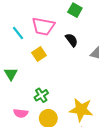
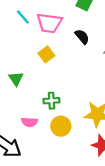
cyan line: (18, 33) -> (23, 17), moved
green cross: (41, 95) -> (51, 101), turned 32

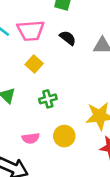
green cross: (51, 101) -> (48, 99), moved

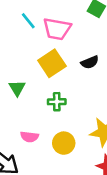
black semicircle: (68, 38) -> (90, 62), moved, turned 105
yellow square: (34, 64) -> (52, 63), size x1.5

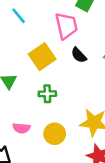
pink trapezoid: (57, 29) -> (66, 26), moved, turned -112
black semicircle: (90, 62) -> (79, 55), turned 70

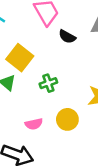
yellow square: (42, 57) -> (20, 58), moved

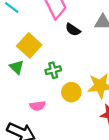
yellow circle: (67, 119) -> (71, 92), moved

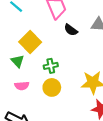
yellow circle: (71, 92) -> (52, 87), moved
pink semicircle: (38, 106) -> (22, 86), moved

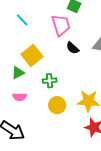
green triangle: (18, 61) -> (18, 73), turned 40
yellow circle: (52, 87) -> (57, 105), moved

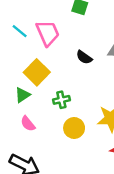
pink trapezoid: (61, 25) -> (48, 33), moved
pink semicircle: (20, 97) -> (28, 124), turned 56

